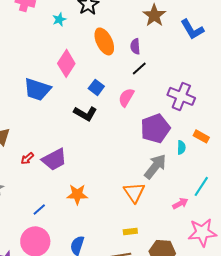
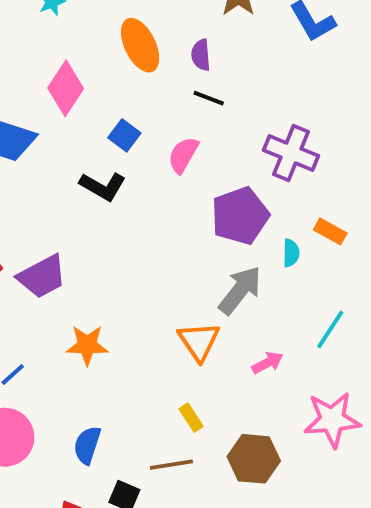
black line: (139, 68) -> (209, 98), turned 63
pink arrow: (180, 203) -> (267, 363), moved
yellow rectangle: (130, 231) -> (191, 418), turned 64

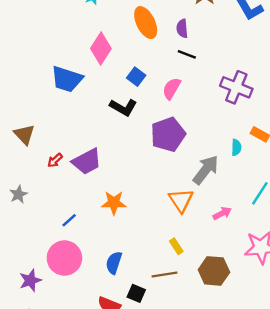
purple pentagon: (240, 216) -> (168, 134), moved

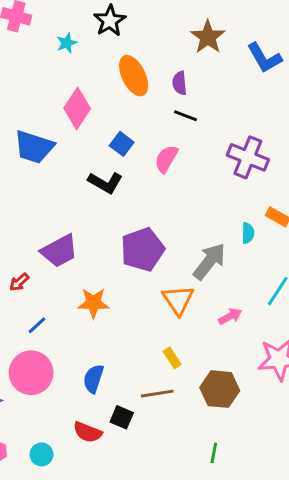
purple pentagon: (168, 134) -> (142, 249), moved
red arrow: (55, 160) -> (19, 282), moved

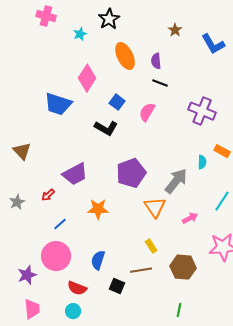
brown star: (208, 37) -> (175, 30), size x0.6
red semicircle: (88, 432) -> (77, 288), moved
cyan circle: (41, 454) -> (73, 311), moved

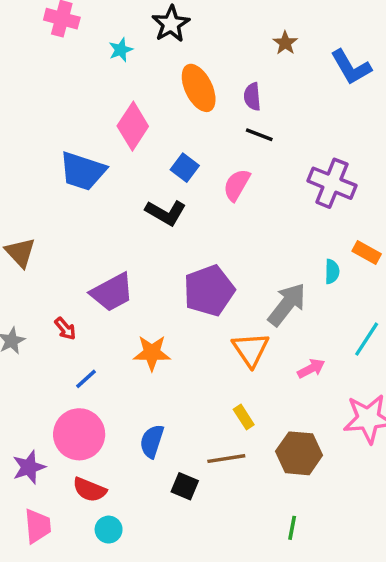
red arrow: (48, 195) -> (65, 329), turned -88
red semicircle: (77, 288) -> (90, 490), moved

